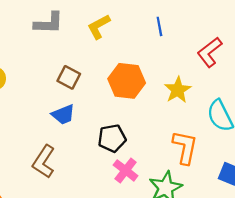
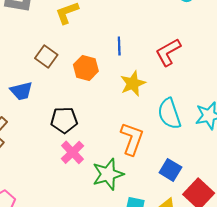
blue line: (159, 26) -> (119, 46), moved
brown square: (69, 77) -> (46, 57), moved
orange hexagon: (127, 81) -> (86, 68), size x0.7

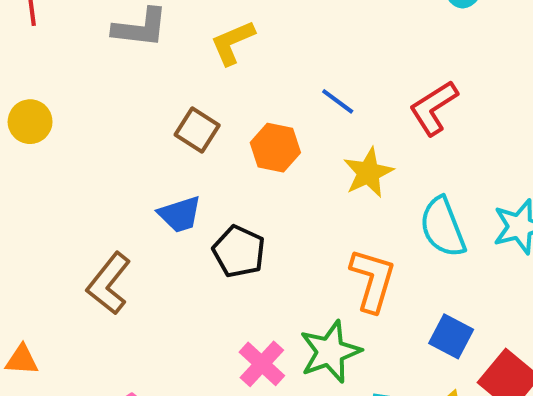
blue line: (119, 46) -> (338, 101), turned -48
blue trapezoid: (21, 91) -> (180, 214), moved
black pentagon: (64, 120) -> (239, 251), turned 30
pink cross: (72, 152) -> (262, 364), moved

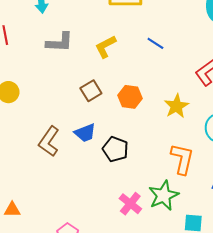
blue line: (338, 101) -> (155, 43), moved
brown square: (197, 130) -> (91, 91), turned 30
brown L-shape: (109, 284) -> (49, 141), moved

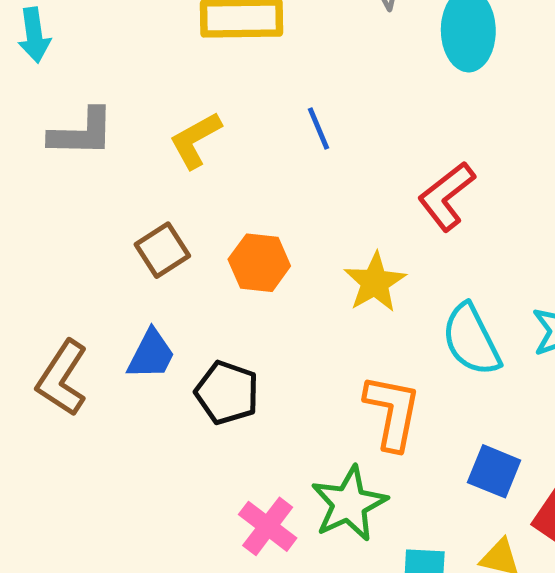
blue line: (155, 43) -> (319, 129), turned 36
blue trapezoid: (85, 133) -> (151, 354), turned -40

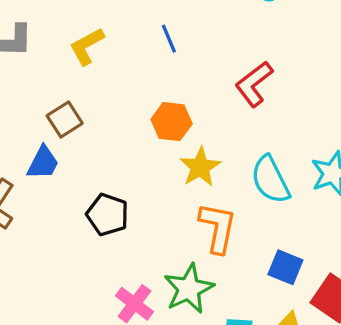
orange hexagon: (259, 263) -> (172, 122), moved
yellow star: (375, 282) -> (200, 167), moved
blue trapezoid: (151, 354) -> (43, 163), moved

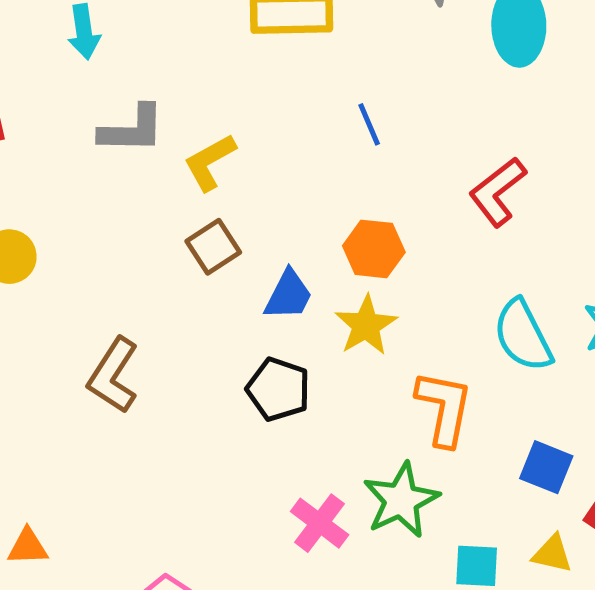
yellow L-shape: (87, 46) -> (210, 162), moved
blue trapezoid: (43, 163) -> (288, 295), moved
yellow star: (200, 167) -> (366, 325), moved

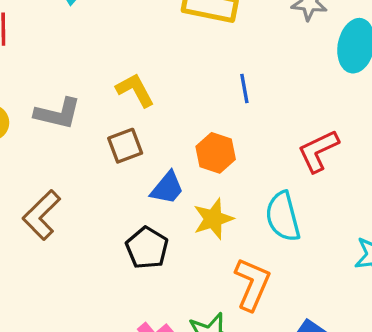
gray L-shape: (132, 129) -> (58, 113), moved
yellow L-shape: (210, 162) -> (135, 90), turned 78
orange hexagon: (374, 249) -> (216, 153), moved
cyan semicircle: (523, 336) -> (283, 217), moved

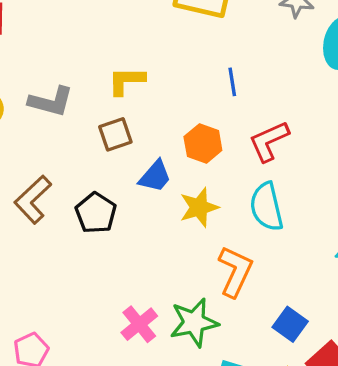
yellow L-shape: (135, 90) -> (126, 81), turned -63
red L-shape: (318, 151) -> (269, 141), moved
black pentagon: (147, 248) -> (96, 213), moved

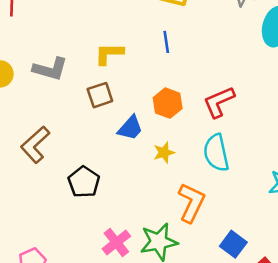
blue line: (232, 82) -> (166, 42), moved
yellow star: (199, 207) -> (164, 153), size x0.7
black pentagon: (96, 213) -> (84, 182), moved

